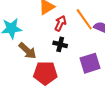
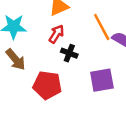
red arrow: (60, 23) -> (56, 34), moved
brown arrow: (27, 51) -> (16, 59), moved

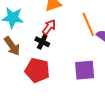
black cross: (69, 53) -> (42, 42), moved

